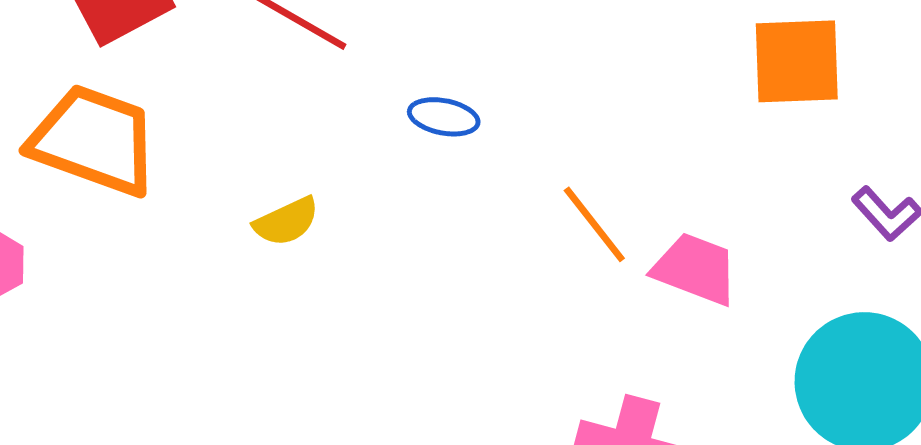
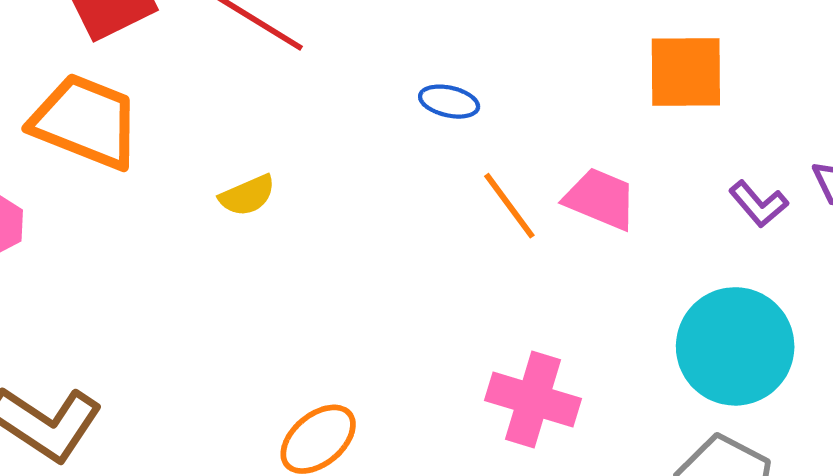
blue ellipse: (444, 117) -> (449, 102), moved
pink trapezoid: (695, 269) -> (601, 199), moved

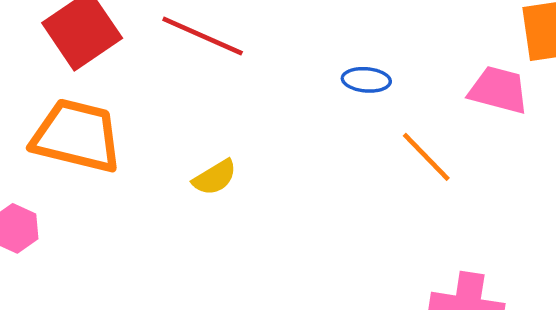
pink trapezoid: (601, 199) -> (498, 90), moved

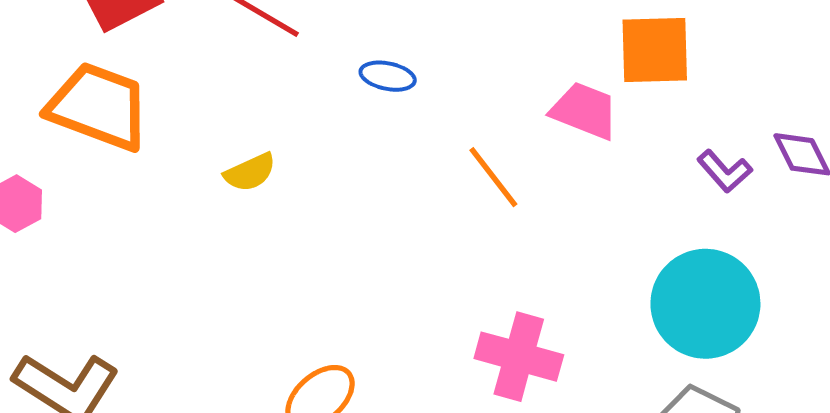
blue ellipse: (366, 80) -> (388, 76), moved

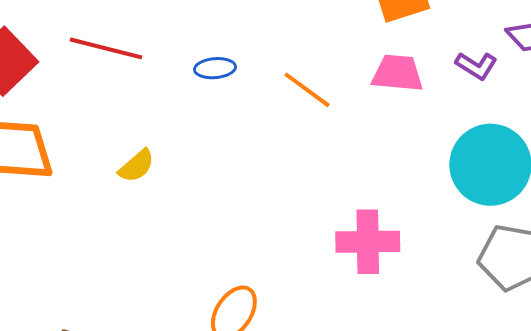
pink trapezoid: (585, 111) -> (398, 73), moved
orange line: (493, 177) -> (307, 90), moved

